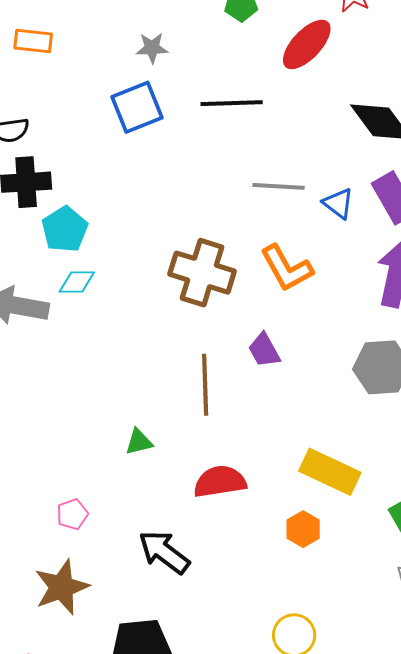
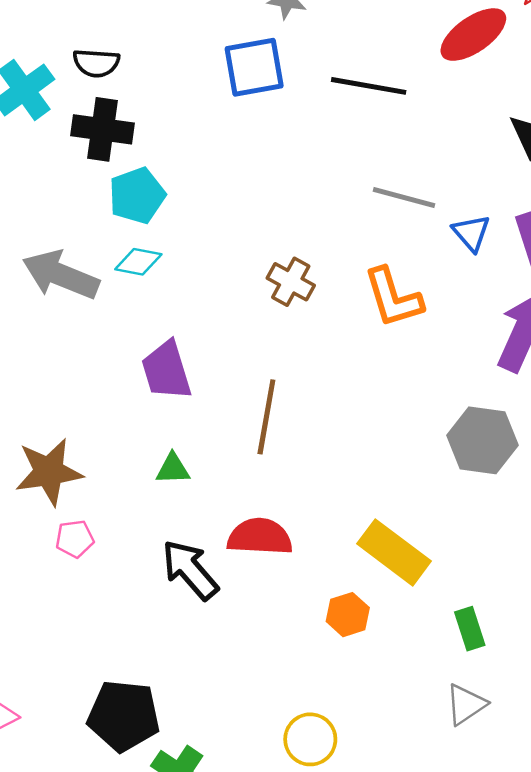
brown cross: (202, 273) -> (291, 282), size x0.6
purple trapezoid: (264, 350) -> (166, 371), moved, size x1.4
black arrow: (164, 552) -> (190, 570), moved
brown star: (62, 587) -> (49, 472), moved

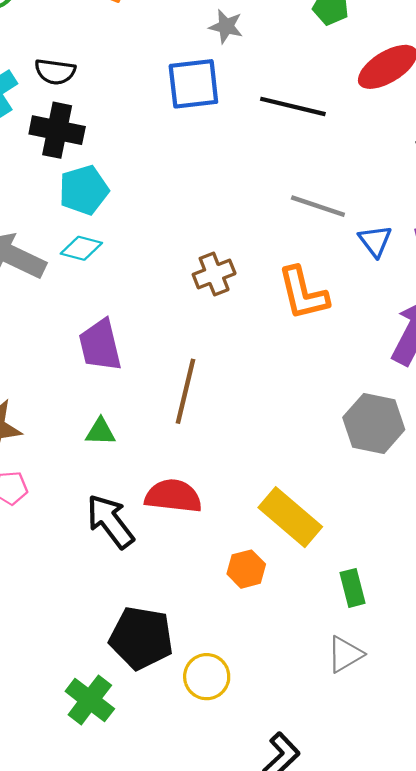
brown cross: (291, 282) -> (214, 274), turned 36
black pentagon: (124, 716) -> (141, 638), moved

